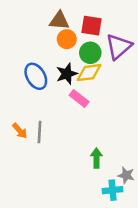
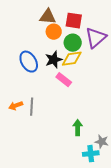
orange arrow: (20, 131) -> (16, 106), turned 112

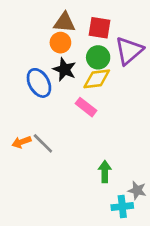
orange circle: (54, 32) -> (60, 43), moved
black star: (54, 60) -> (64, 69), moved, turned -30
gray line: (32, 107) -> (43, 143), turned -48

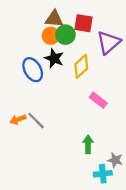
green circle: (98, 57) -> (65, 35), moved
yellow diamond: (97, 79) -> (81, 66), turned -35
pink rectangle: (86, 107) -> (98, 100), moved

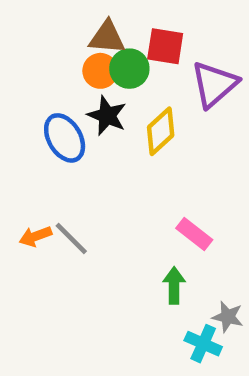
pink rectangle: (98, 100) -> (194, 234), moved
cyan cross: (103, 174) -> (203, 344), turned 30

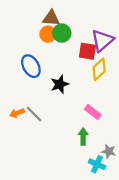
red square: (165, 46) -> (87, 51), moved
black star: (107, 116) -> (60, 84), moved, turned 30
yellow diamond: (161, 131) -> (99, 69), moved

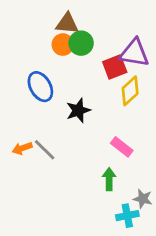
purple triangle: (102, 41) -> (134, 53), turned 50
red square: (87, 51) -> (115, 67), turned -30
cyan cross: (97, 164) -> (127, 216), turned -35

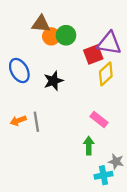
brown triangle: (67, 24) -> (41, 24), moved
blue ellipse: (40, 87) -> (19, 71), moved
black star: (78, 110) -> (53, 81), moved
gray line: (45, 150) -> (36, 122), turned 36

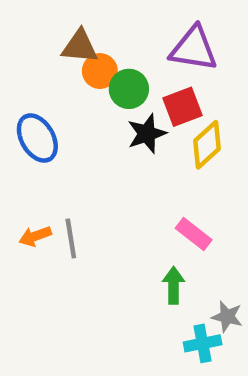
green circle: (66, 35) -> (129, 89), moved
purple triangle: (109, 43) -> (194, 49), moved
black star: (53, 81) -> (147, 134), moved

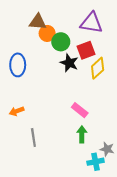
black star: (147, 134) -> (69, 63), turned -30
blue ellipse: (37, 138) -> (18, 65), turned 30
pink rectangle: (194, 234) -> (80, 110), moved
gray line: (71, 238) -> (33, 137), moved

